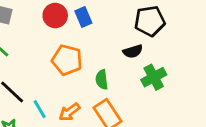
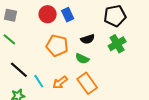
black semicircle: (133, 51) -> (88, 39), moved
green cross: (154, 77) -> (117, 44), moved
green semicircle: (102, 80) -> (82, 59), turned -56

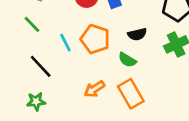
cyan line: (39, 81) -> (65, 43), moved

